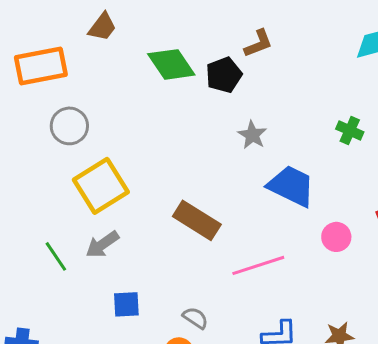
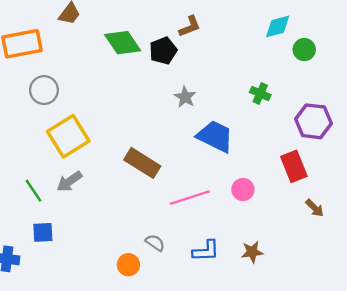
pink circle: (336, 237) -> (243, 190), moved
blue square: (126, 304) -> (43, 232), moved
gray semicircle: (195, 318) -> (155, 243), moved

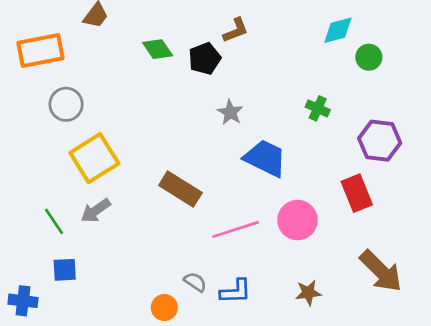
green diamond: (123, 43) -> (158, 49), size x0.7
pink circle: (243, 190) -> (298, 220), size x1.5
brown arrow: (315, 208) -> (381, 271), moved, size x2.0
blue L-shape: (206, 251) -> (236, 291), moved

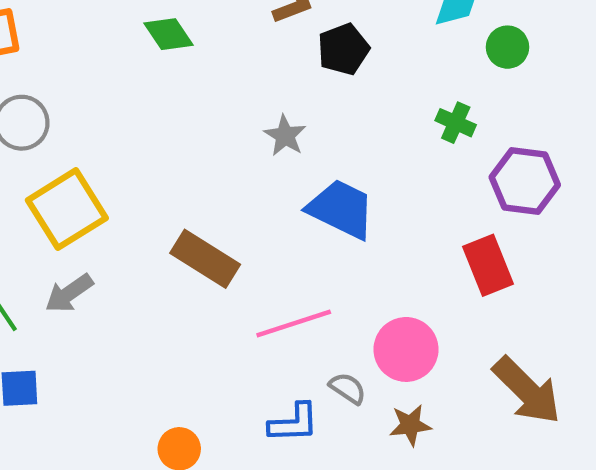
black pentagon: (205, 59) -> (343, 49), moved
green cross: (318, 108) -> (456, 123), moved
pink circle: (298, 220) -> (406, 349), moved
gray semicircle: (195, 282) -> (348, 388), moved

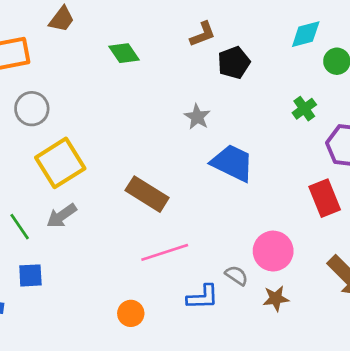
green cross: (456, 123) -> (304, 109), turned 30
pink line: (294, 324) -> (165, 252), moved

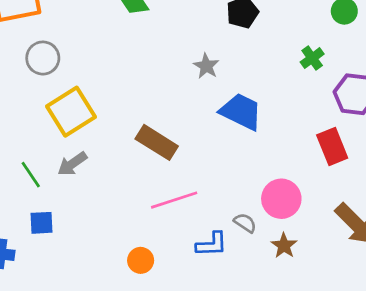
brown star: (276, 298) -> (284, 246), turned -30

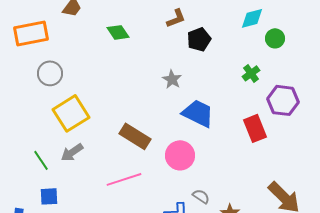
red rectangle: (332, 146) -> (255, 128), moved
pink circle: (281, 199) -> (180, 155), moved
pink line: (174, 200) -> (124, 179), moved

